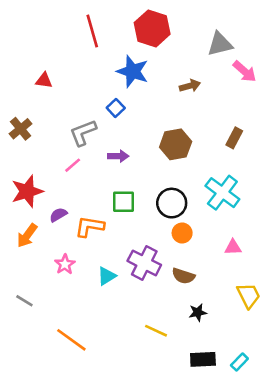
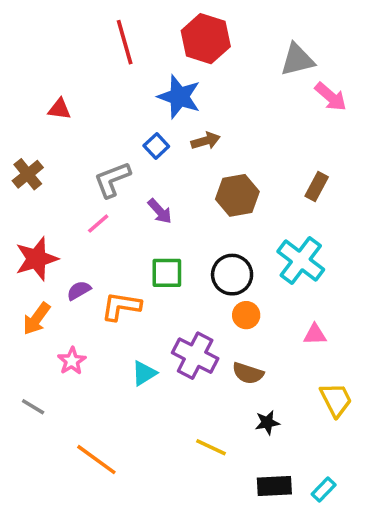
brown arrow: (190, 86) -> (206, 141), moved
purple arrow: (118, 156) -> (160, 211), turned 48
pink star: (65, 264) -> (72, 361), moved

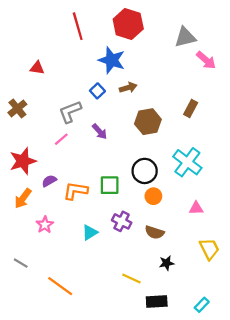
brown rectangle: (317, 187) -> (191, 108), moved
green square: (167, 273) -> (110, 185), moved
purple cross: (195, 356) -> (122, 221), size x0.7
gray line: (33, 407) -> (21, 263), moved
black rectangle: (274, 486) -> (157, 301), moved

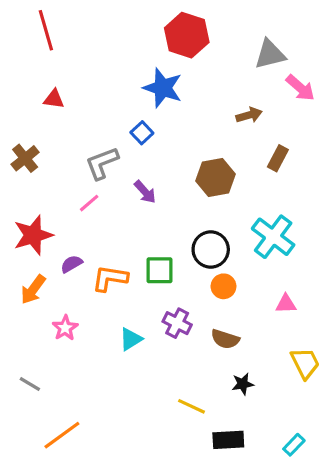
red line: (78, 26) -> (46, 30), moved
brown arrow: (128, 88) -> (249, 115), moved
orange line: (60, 286) -> (62, 435), moved, turned -72

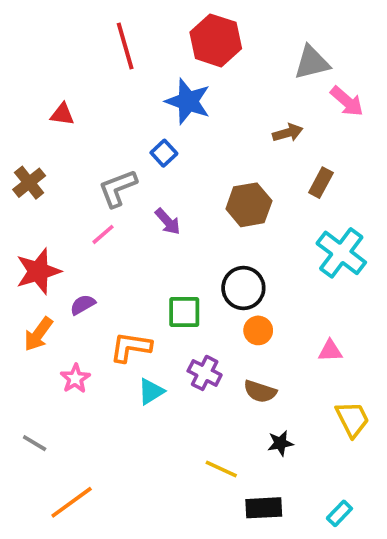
red line: (46, 30) -> (125, 46), moved
cyan cross: (273, 237) -> (341, 253), moved
orange L-shape: (110, 278) -> (131, 347), moved

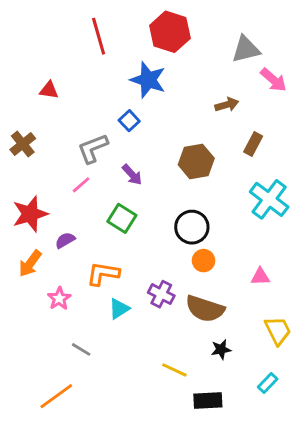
green square: (184, 312) -> (122, 218), moved, turned 32
brown semicircle: (260, 391) -> (205, 309), size x1.5
gray line: (35, 443) -> (81, 349), moved
cyan rectangle: (339, 513) -> (268, 383), moved

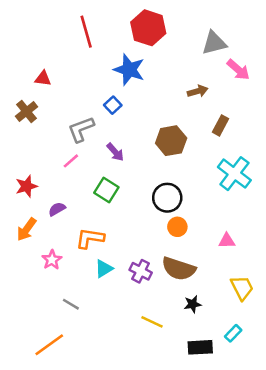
brown cross: (23, 144) -> (27, 111), moved
red star: (30, 214) -> (27, 186), size x0.7
purple cross: (161, 294) -> (141, 271), moved
black rectangle: (208, 401) -> (200, 347), moved

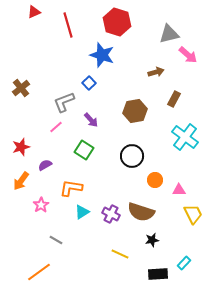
red triangle: (43, 79) -> (34, 12), moved, turned -32
orange circle: (177, 227) -> (155, 180), moved
yellow trapezoid: (242, 288) -> (193, 214), moved

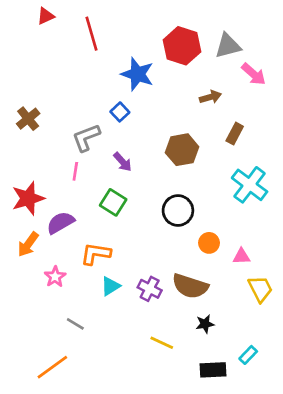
red hexagon: (117, 22) -> (182, 46), moved
pink line: (56, 127) -> (75, 171), turned -40
red star: (21, 147) -> (28, 198), size x1.4
purple semicircle: (45, 165) -> (60, 223), size x1.5

